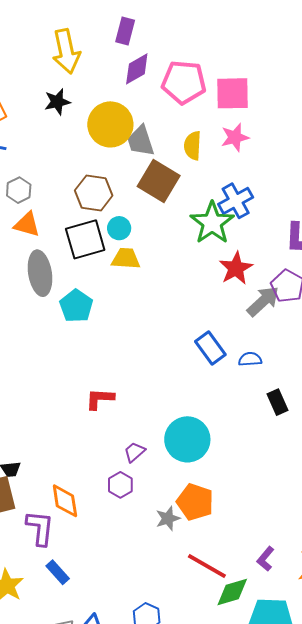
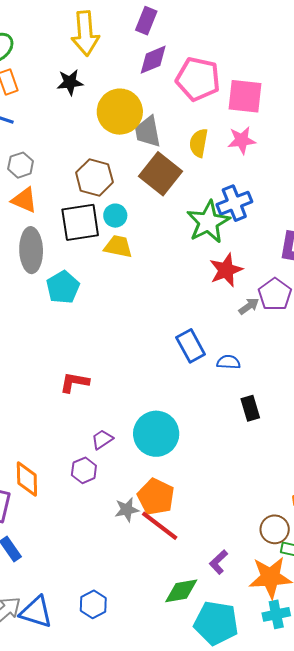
gray arrow: (263, 301) -> (249, 306), size x0.6
red line: (207, 566) -> (160, 526), moved

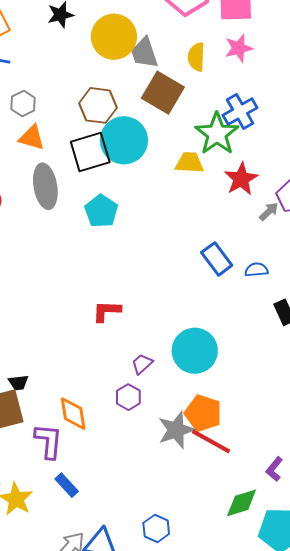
cyan circle: (115, 216) -> (124, 140), size x2.0
yellow trapezoid: (118, 247) -> (190, 163), moved
cyan pentagon: (63, 287) -> (101, 211), moved
gray star: (127, 510) -> (176, 430), size x1.5

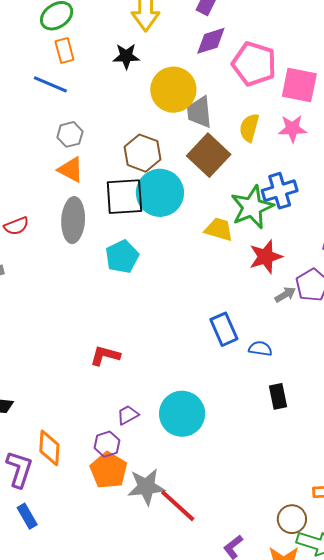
orange pentagon: (203, 413) -> (109, 470), moved

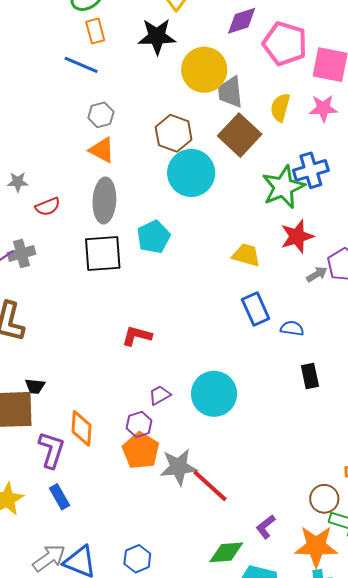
black star: (126, 56) -> (157, 36), size x1.4
black square: (124, 197) -> (103, 254), moved
yellow trapezoid: (219, 229) -> (246, 255), moved

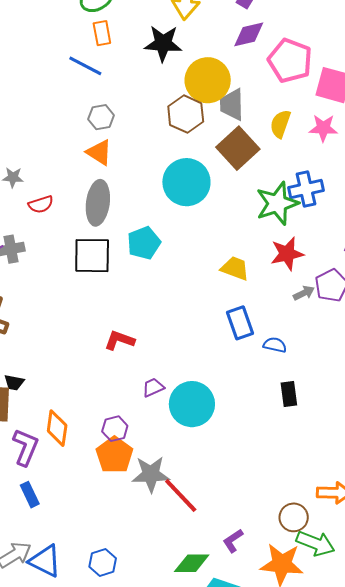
brown hexagon: (174, 133) -> (186, 114), moved
purple trapezoid: (160, 395) -> (153, 387), moved

